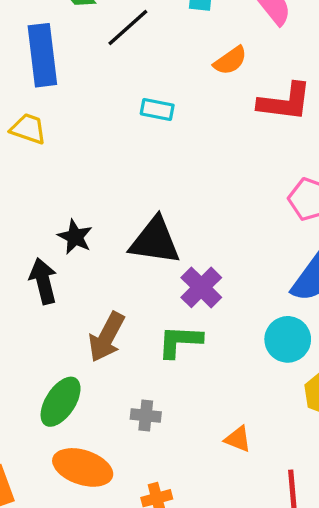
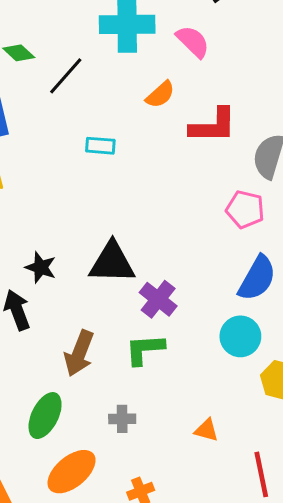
orange ellipse: (83, 467) -> (72, 472), turned -51

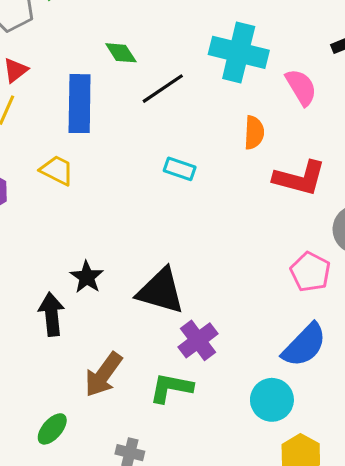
orange semicircle: (160, 95) -> (254, 133), turned -60
green ellipse: (45, 416) -> (52, 429), size x0.7

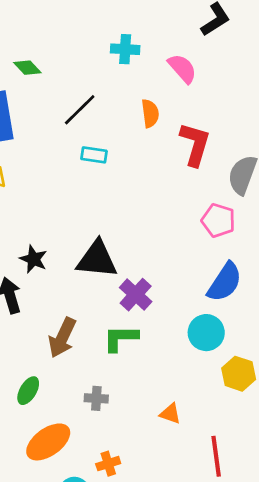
cyan cross: (239, 52) -> (125, 49), size x0.6
black line: (163, 89) -> (80, 110), moved
red L-shape: (300, 178) -> (195, 144), turned -78

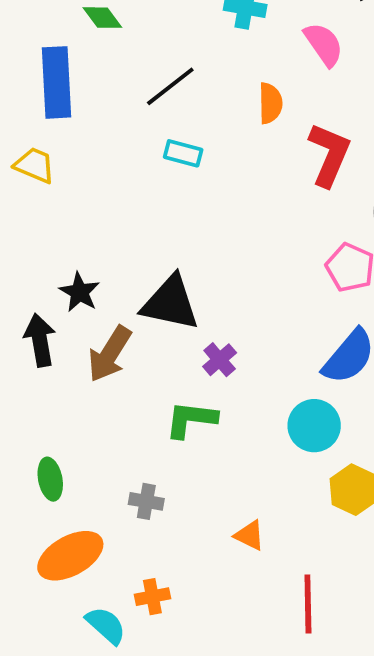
purple cross: (136, 295) -> (220, 360), size x0.7
brown arrow: (62, 338) -> (110, 354), moved
green ellipse: (28, 391) -> (50, 479), turned -48

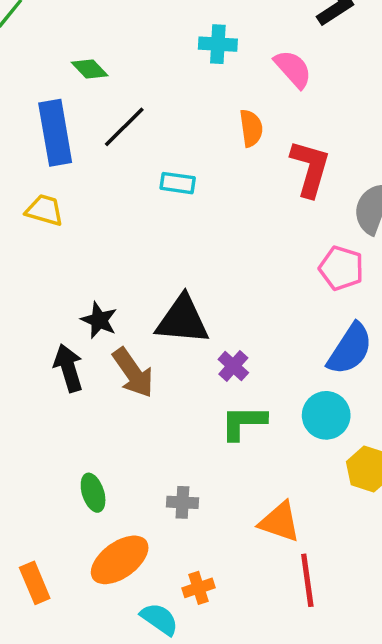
black line: (170, 86) -> (124, 127), moved
brown arrow: (110, 354) -> (133, 373), turned -60
green L-shape: (191, 419) -> (243, 422), moved
orange triangle: (250, 535) -> (280, 522), size x1.5
red line: (308, 604) -> (307, 580), moved

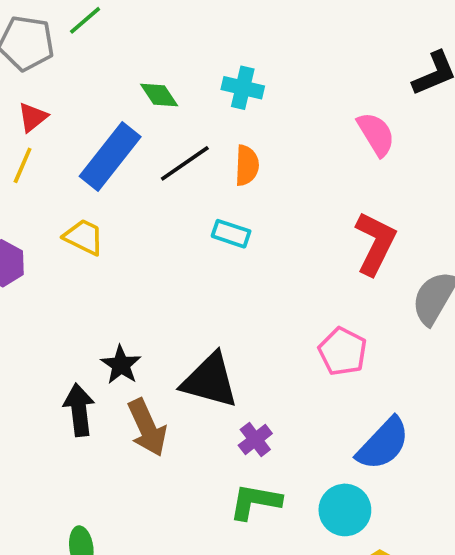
cyan cross: (218, 44) -> (243, 88), moved
orange semicircle: (251, 128) -> (247, 165), moved
blue rectangle: (55, 133) -> (110, 156), turned 38
pink pentagon: (341, 268) -> (343, 351), moved

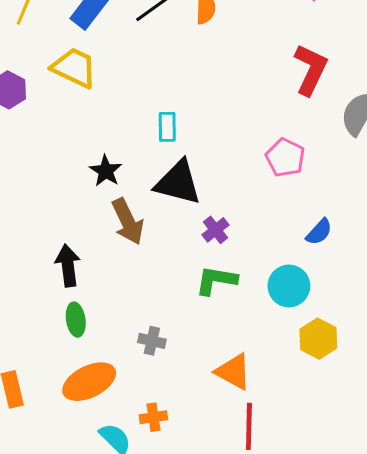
cyan rectangle: (231, 234) -> (167, 127), moved, turned 72
yellow trapezoid: (84, 237) -> (74, 68), size x1.4
black arrow: (79, 410) -> (68, 266), moved
blue semicircle: (383, 444) -> (319, 232), size x0.6

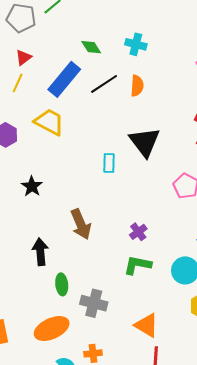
black star: (106, 171) -> (32, 186), moved
black triangle: (178, 183) -> (145, 142), moved, turned 36
green ellipse: (76, 320) -> (62, 284), moved
gray cross: (152, 341) -> (94, 303), size x1.5

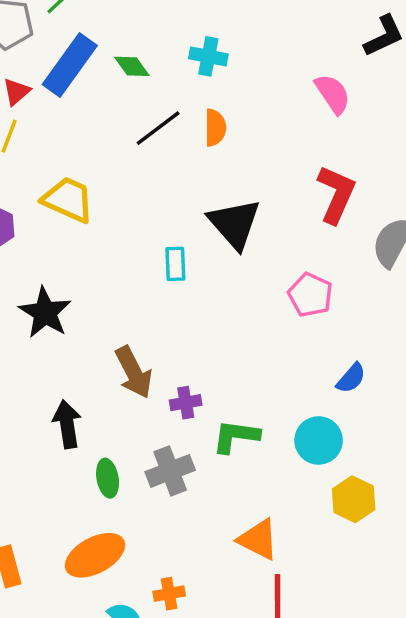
blue rectangle: (64, 79) -> (70, 65), moved
black star: (32, 186) -> (45, 313), size x1.4
purple cross: (138, 232) -> (186, 403), moved, turned 30
gray cross: (94, 303) -> (170, 471), moved, turned -32

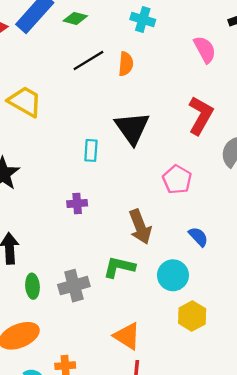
cyan cross: (208, 56) -> (143, 19), moved
green diamond: (132, 66) -> (75, 18), turned -45
brown arrow: (134, 372) -> (140, 227), moved
blue semicircle: (351, 378) -> (198, 237), turned -90
purple cross: (186, 403) -> (77, 203), moved

